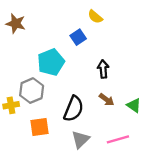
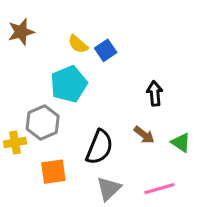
yellow semicircle: (95, 17) -> (78, 44), moved
brown star: (16, 24) -> (21, 32), turned -30
black arrow: (103, 69) -> (155, 93), moved

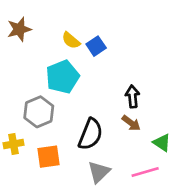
black arrow: (155, 93) -> (132, 96), moved
yellow cross: (15, 142) -> (14, 144), moved
green triangle: (181, 142) -> (162, 143), moved

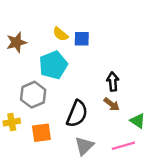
brown star: (19, 29) -> (16, 42), moved
blue square: (96, 46) -> (82, 39), turned 35

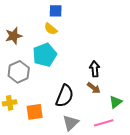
blue square: (82, 39) -> (56, 11), moved
gray hexagon: (33, 95) -> (19, 72), moved
green triangle: (138, 121) -> (116, 102), turned 48

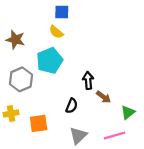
brown star: (14, 36) -> (15, 40), turned 30
black arrow: (95, 69) -> (88, 80), moved
black semicircle: (65, 96) -> (72, 106), size x0.6

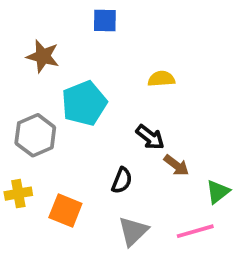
yellow semicircle: (56, 32) -> (161, 79), moved, turned 136
brown star: (15, 40) -> (43, 56), moved
black arrow: (88, 80) -> (150, 137), turned 133
orange square: (39, 123) -> (65, 210), turned 30

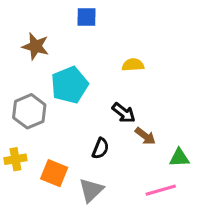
green triangle: (218, 192) -> (179, 158), turned 35
gray triangle: (133, 231) -> (91, 190), moved

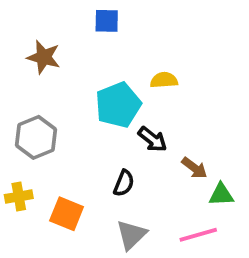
cyan pentagon: (70, 85) -> (118, 105), moved
brown arrow: (145, 136) -> (194, 168), moved
gray triangle: (91, 190) -> (131, 235), moved

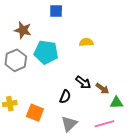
cyan pentagon: (118, 105) -> (46, 52), moved, turned 30
gray hexagon: (36, 137) -> (16, 60), moved
black arrow: (152, 139) -> (83, 82), moved

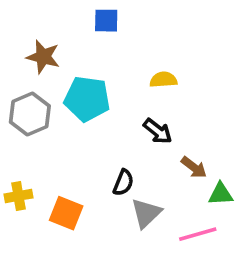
black arrow: (83, 82) -> (158, 131), moved
gray triangle: (69, 124) -> (146, 213), moved

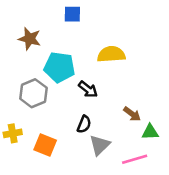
yellow semicircle: (163, 80) -> (111, 54), size x1.5
gray hexagon: (30, 114) -> (33, 93), moved
black arrow: (158, 131) -> (88, 89), moved

